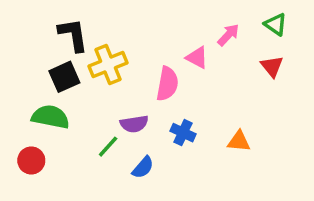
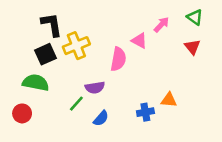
blue cross: (183, 133) -> (145, 112), moved, turned -35

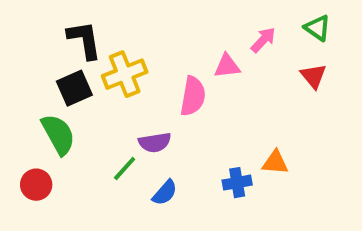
pink triangle: (139, 41) -> (227, 66), turned -35
green semicircle: (36, 83) -> (58, 134), turned 50

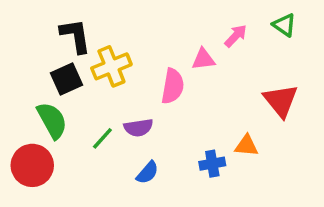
red triangle: (313, 76) -> (281, 101), moved, size x1.5
green line: (125, 169) -> (102, 138), moved
red circle: (36, 185) -> (32, 165), size x1.5

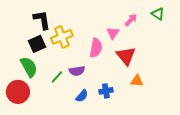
pink triangle: (203, 59) -> (113, 33), turned -48
red triangle: (281, 101) -> (126, 56), moved
blue cross: (212, 164) -> (106, 91), moved

